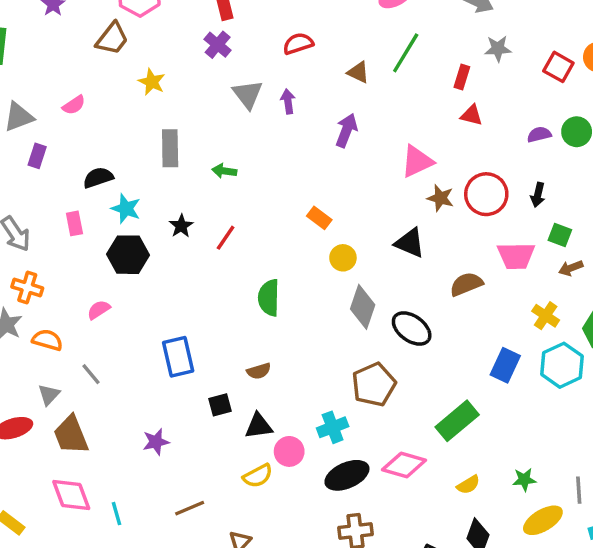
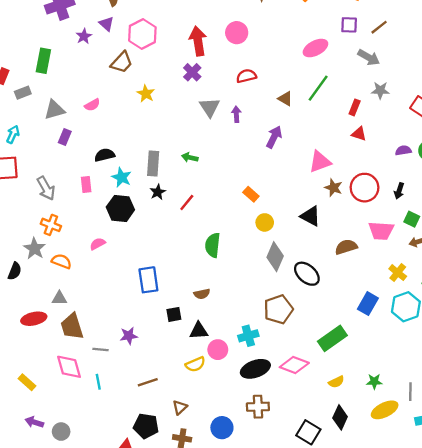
gray rectangle: (170, 148) -> (153, 163), moved
gray line: (91, 374) -> (101, 350), moved, turned -49
gray triangle: (49, 395) -> (59, 298), turned 42

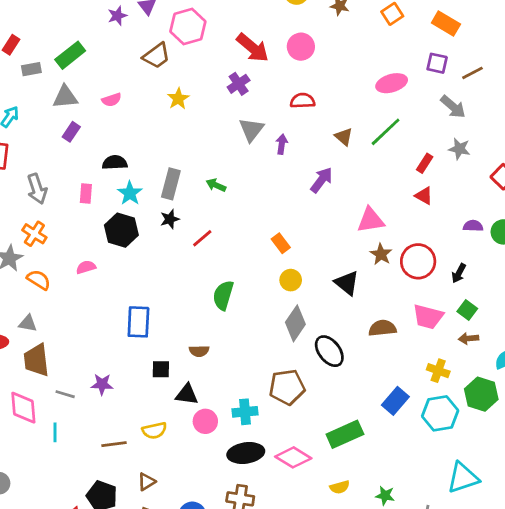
red arrow: (198, 41) -> (253, 48), turned 128
green rectangle: (43, 61) -> (70, 55), moved, turned 30
yellow cross: (398, 273) -> (438, 371), turned -30
yellow semicircle: (195, 364) -> (154, 431), moved

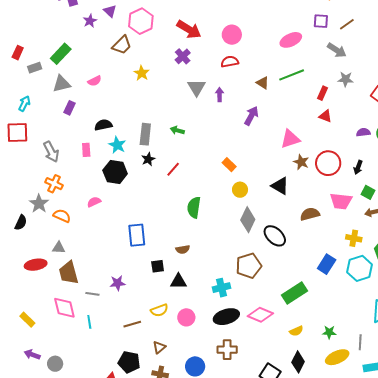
pink circle: (301, 47) -> (232, 35), moved
green line: (386, 132) -> (292, 75), turned 30
pink circle: (205, 421) -> (186, 317), moved

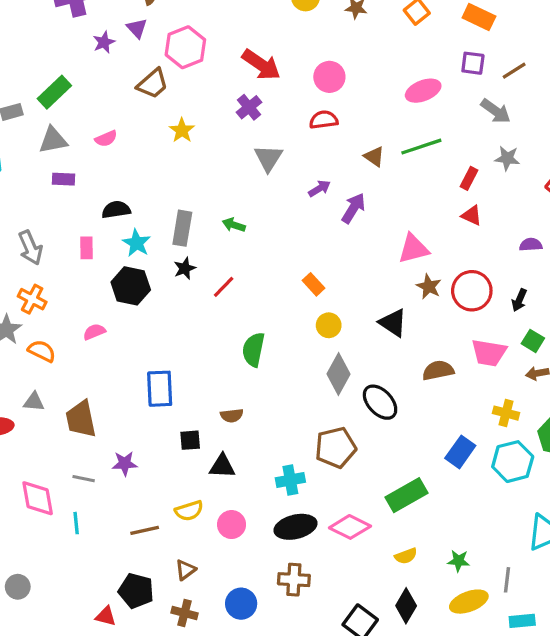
purple arrow: (220, 95) -> (319, 188), moved, turned 56
purple rectangle: (69, 108) -> (63, 179), turned 64
brown trapezoid: (69, 273) -> (81, 419), moved

